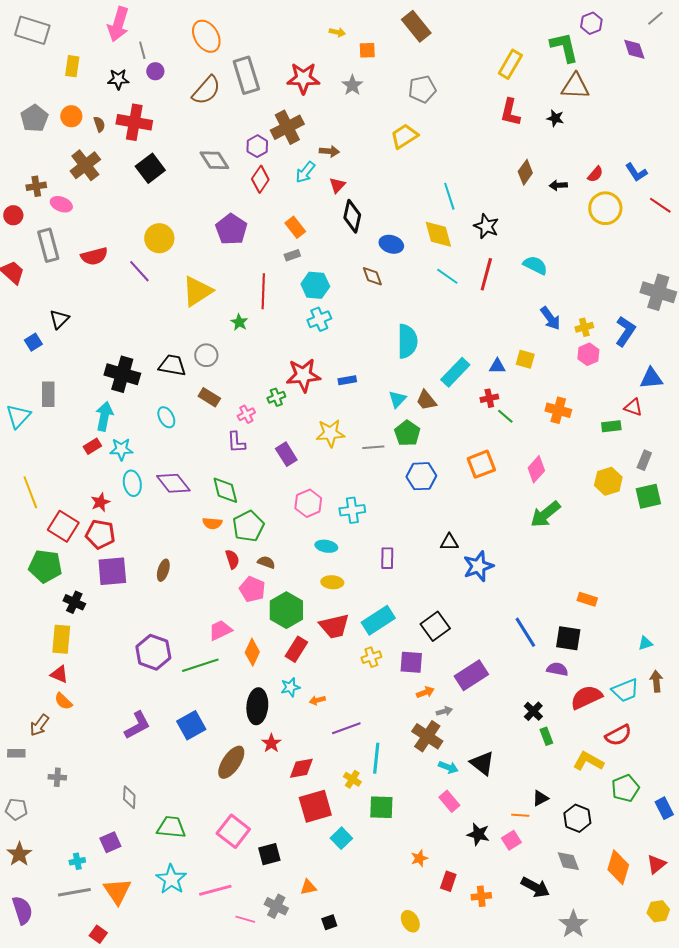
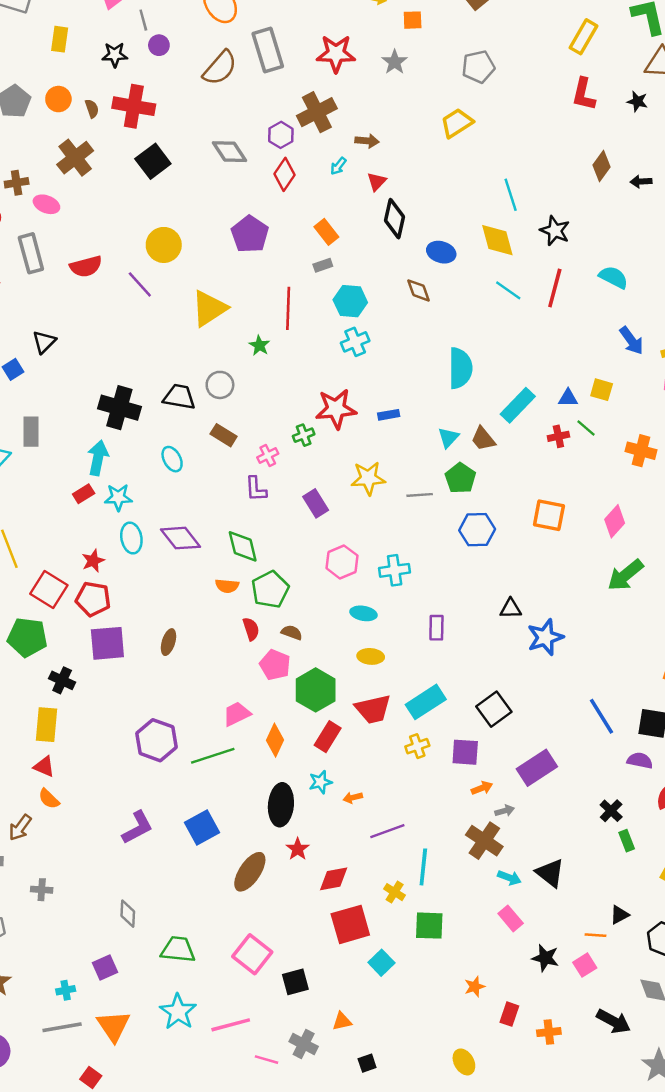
cyan arrow: (305, 172) -> (338, 166), size x0.7
green line: (505, 416) -> (586, 428), moved
orange square: (481, 464) -> (549, 515), turned 32

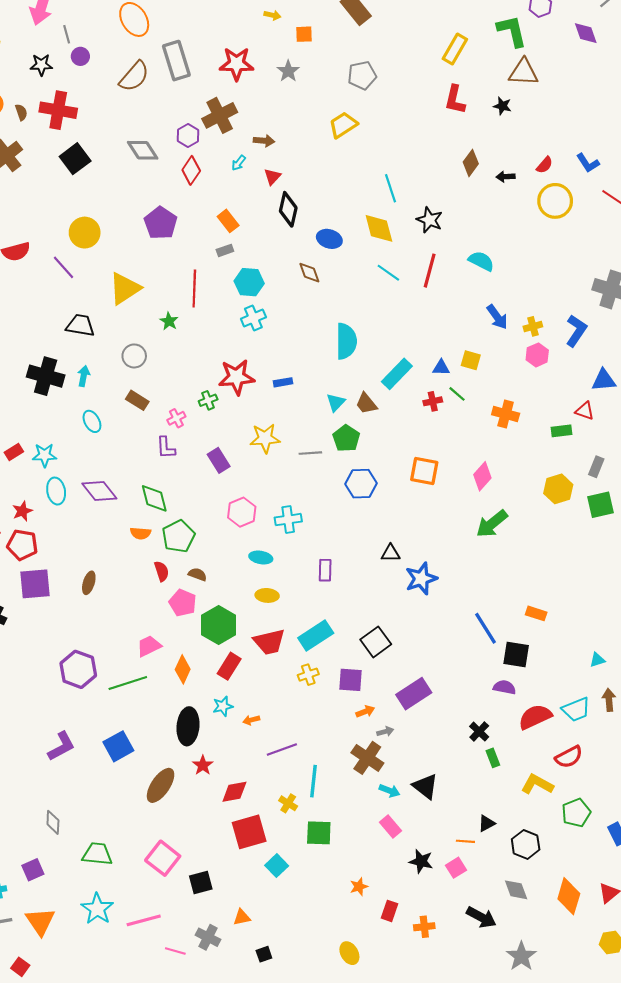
black trapezoid: (179, 397) -> (80, 325), moved
cyan arrow: (98, 458) -> (84, 376), moved, size x0.7
blue line: (602, 716) -> (485, 628), moved

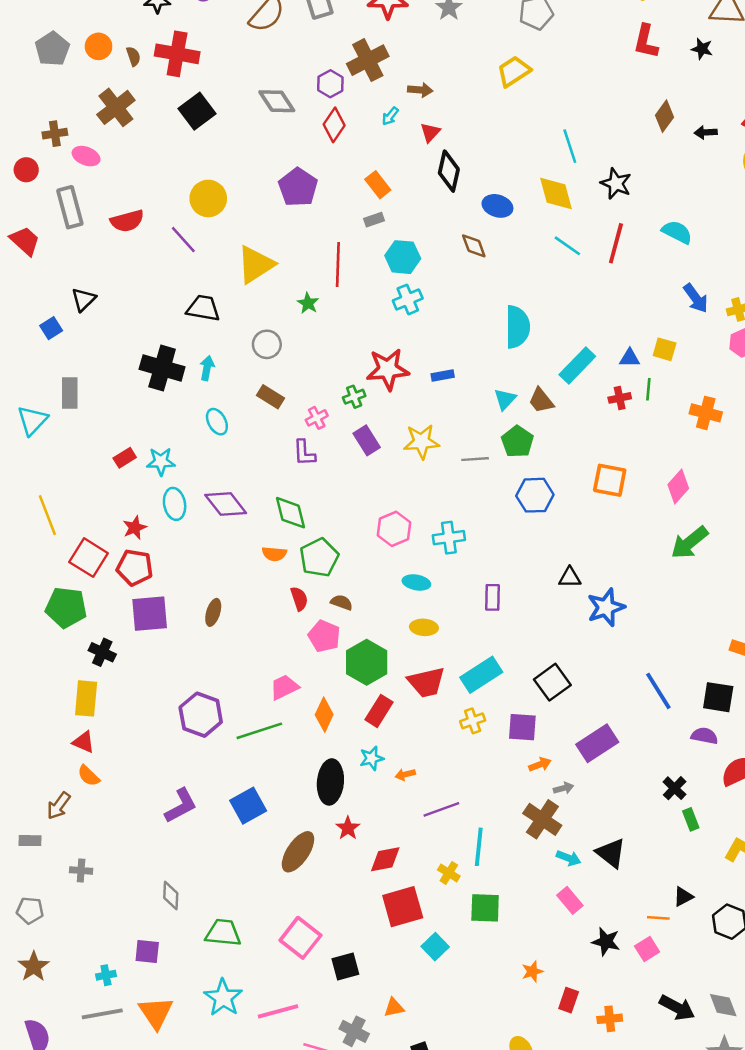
green line: (457, 394) -> (648, 389), turned 54
purple rectangle: (219, 460) -> (367, 440), moved
blue line: (485, 628) -> (658, 691), moved
purple square: (33, 870) -> (147, 952), turned 30
gray diamond: (516, 890) -> (723, 1005), moved

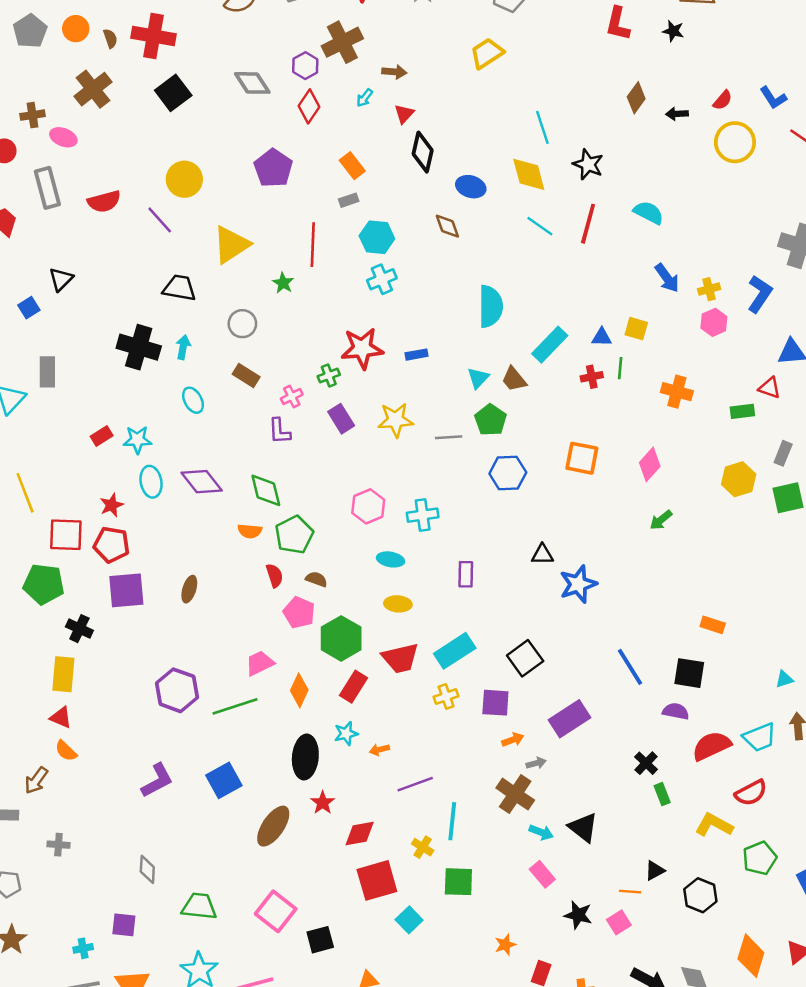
green arrow: (689, 543) -> (661, 520), size x0.6
red square: (89, 558) -> (66, 535), turned -30

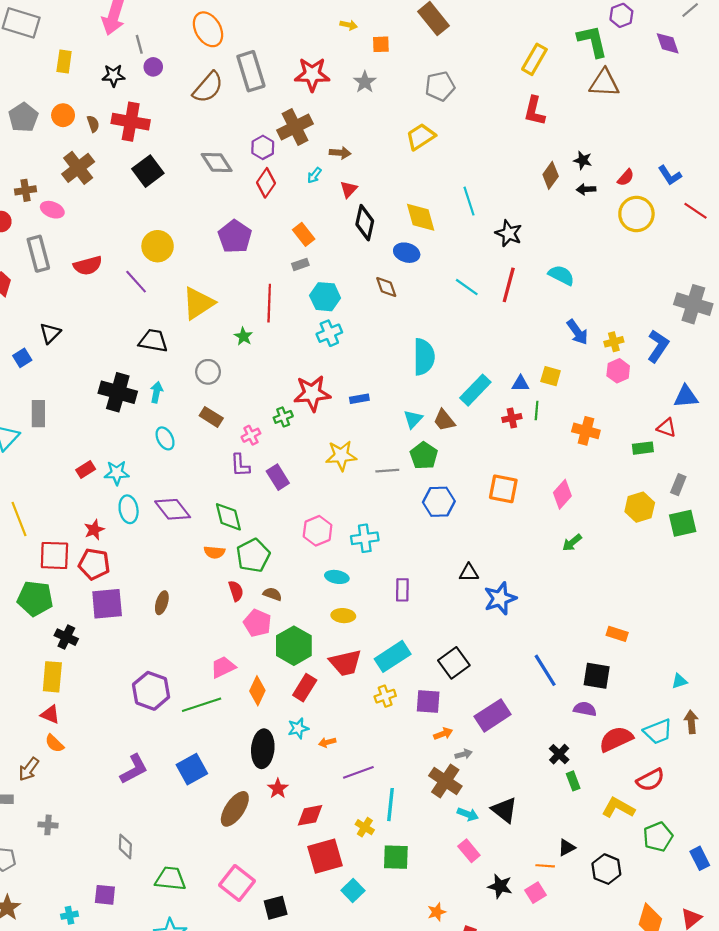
black star: (673, 31) -> (583, 160), moved
yellow diamond: (529, 174) -> (421, 217), moved
purple rectangle: (341, 419) -> (278, 477), moved

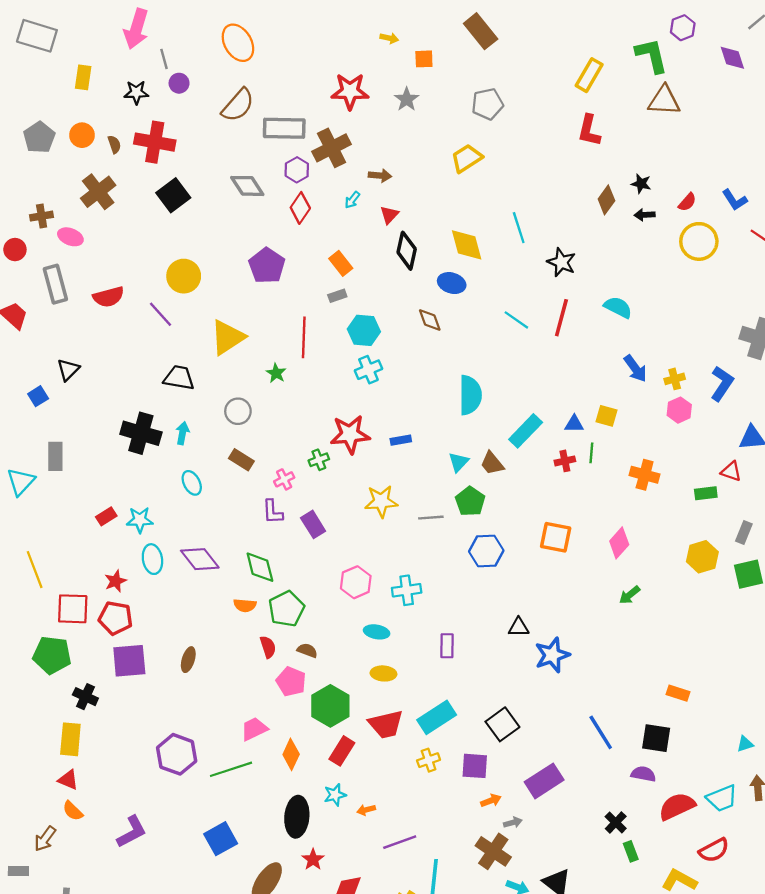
gray rectangle: (251, 71) -> (284, 128), moved, turned -72
purple L-shape: (134, 769) -> (132, 832), moved

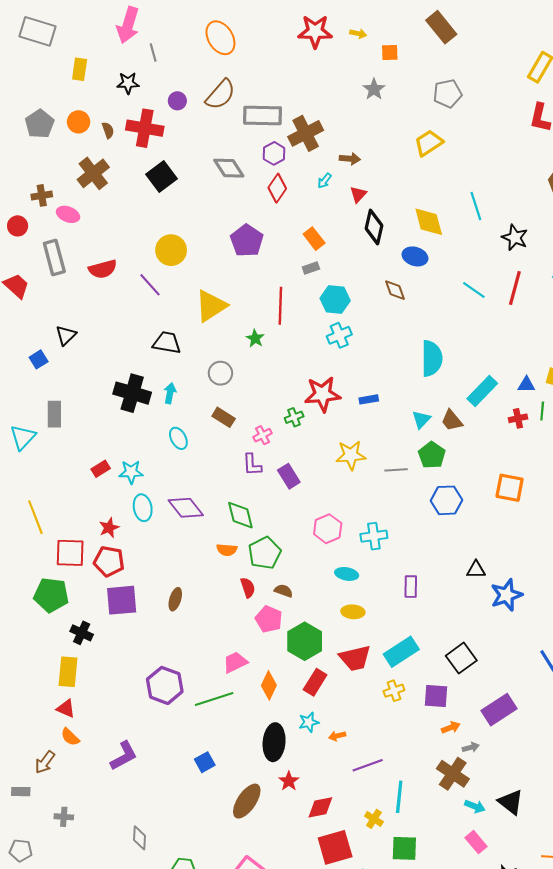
purple circle: (179, 83) -> (177, 101), moved
red star: (350, 91) -> (315, 31), moved
blue square: (221, 839) -> (205, 762), size x0.7

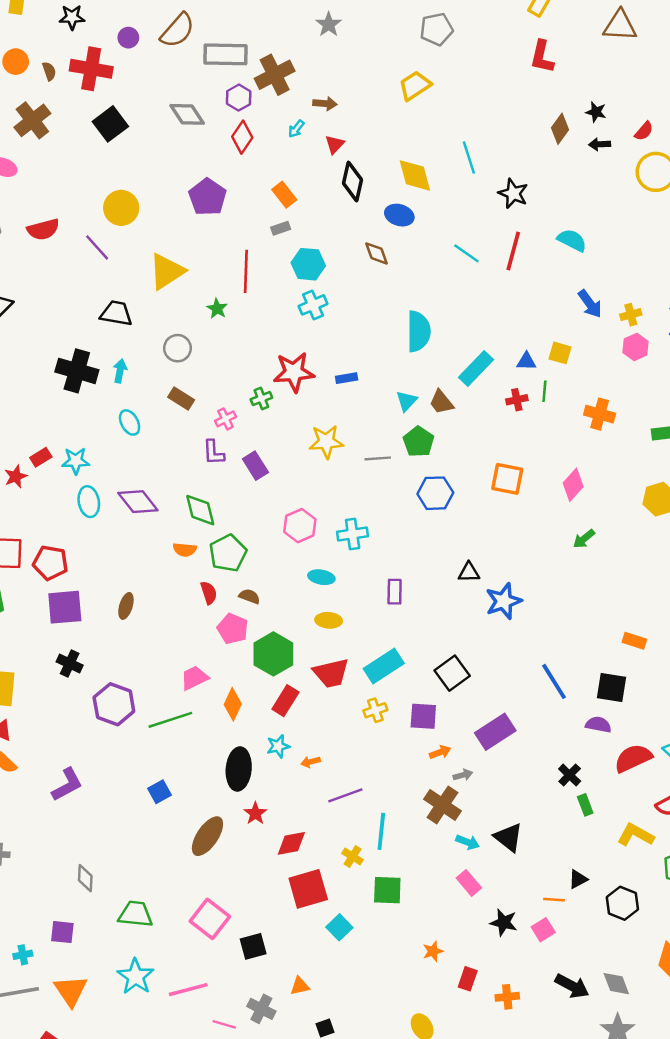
gray star: (374, 89) -> (329, 24), moved
red star: (109, 528) -> (16, 476), moved
black cross: (82, 633) -> (70, 663), moved

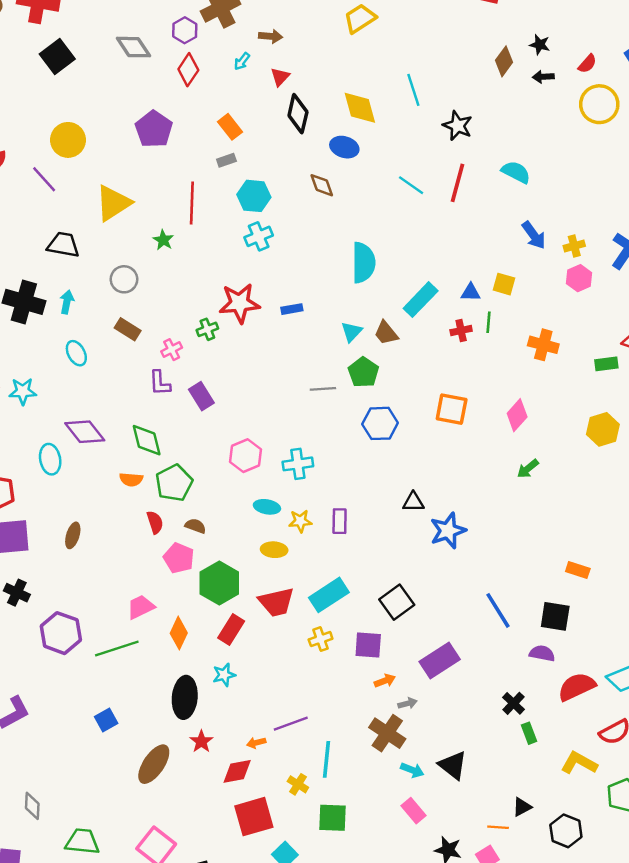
yellow star: (326, 442) -> (300, 521), moved, size x0.7
cyan ellipse: (89, 502) -> (50, 459), moved
orange arrow: (311, 762) -> (256, 743), moved

